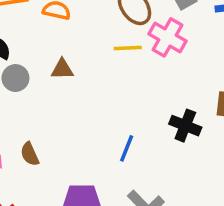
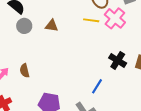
black cross: (185, 126) -> (118, 60), moved
blue line: (127, 148) -> (97, 86), moved

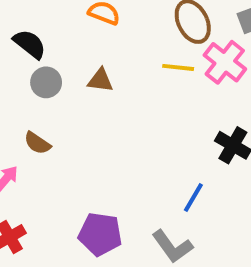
brown semicircle: (25, 71) -> (37, 143), moved, turned -40

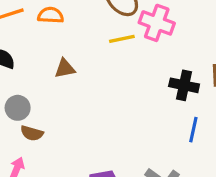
gray circle: (46, 82) -> (18, 108), moved
blue line: (193, 198) -> (193, 130), moved

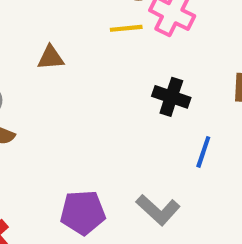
black cross: (184, 85) -> (171, 97), moved

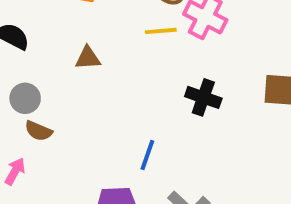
blue line: (203, 152) -> (147, 155), moved

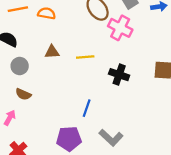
yellow line: (161, 31) -> (85, 57), moved
gray circle: (25, 98) -> (20, 66), moved

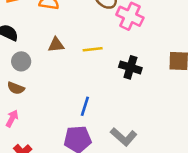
brown semicircle: (23, 94) -> (16, 88), moved
blue line: (87, 108) -> (85, 106), moved

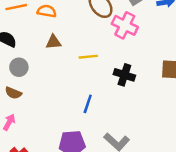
brown triangle: (56, 45) -> (53, 42), moved
blue line: (85, 106) -> (88, 104), moved

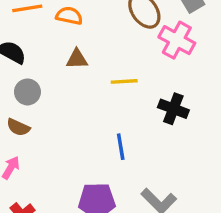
blue line: (88, 104) -> (121, 147), turned -30

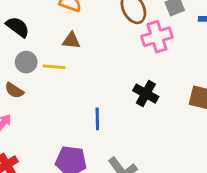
pink cross: (177, 40) -> (157, 37), turned 36
yellow line: (124, 81) -> (54, 67), moved

